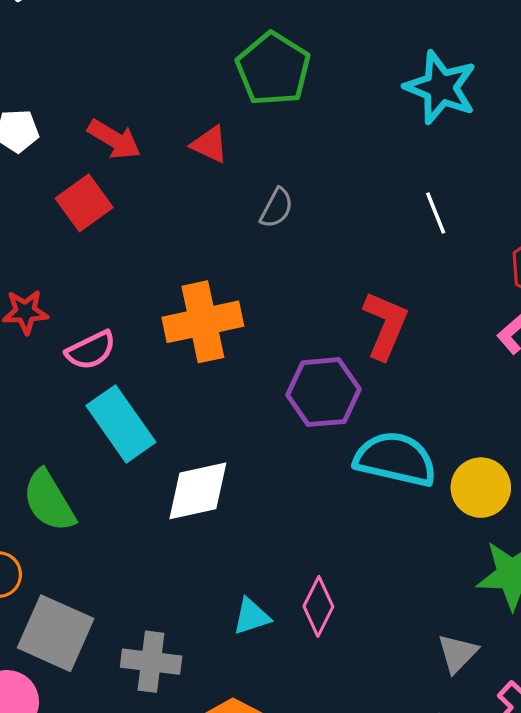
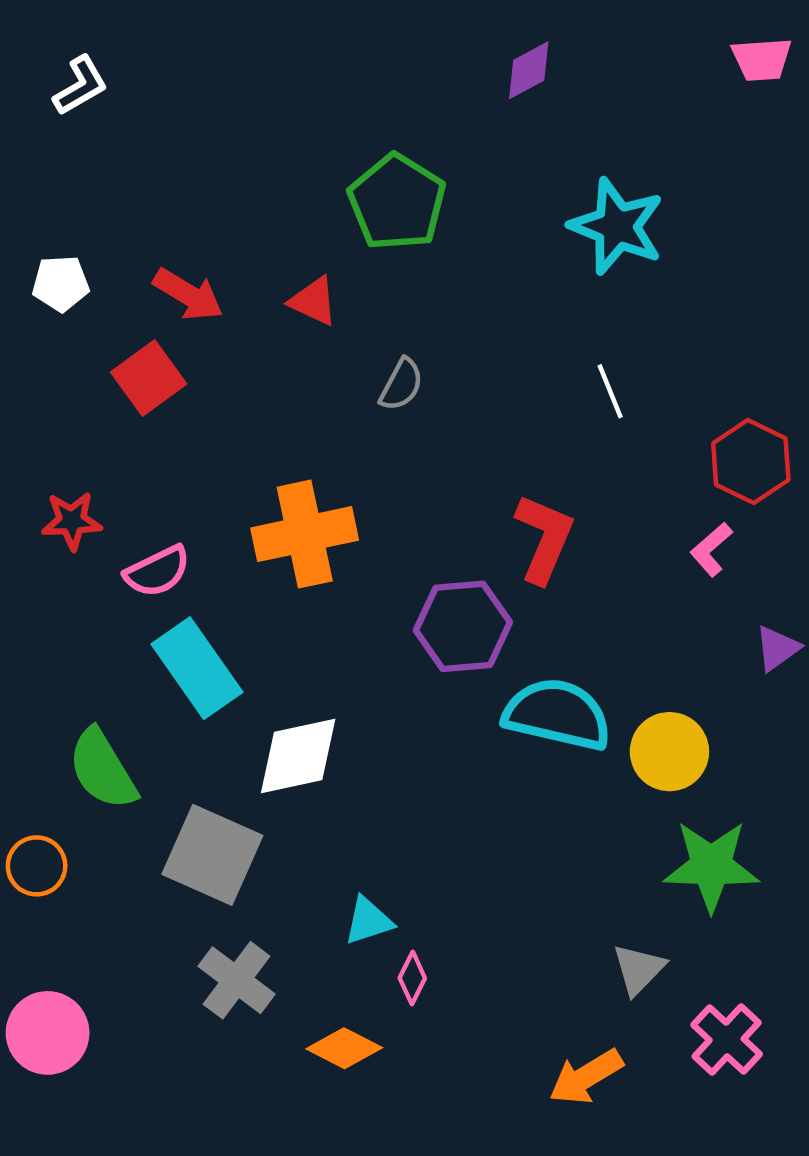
pink diamond: (318, 606) -> (412, 978), moved, size x0.7
gray square: (56, 633) -> (212, 855), moved
gray cross: (151, 662) -> (237, 980), turned 30

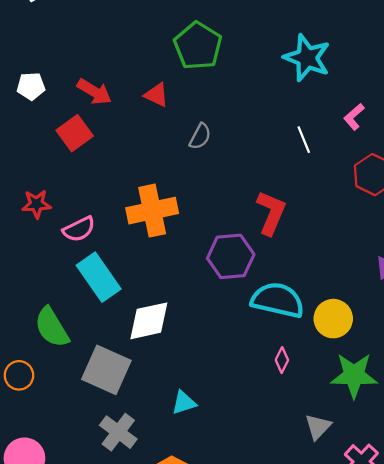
pink L-shape: (711, 549) -> (354, 117), moved
pink diamond: (412, 978) -> (282, 360), moved

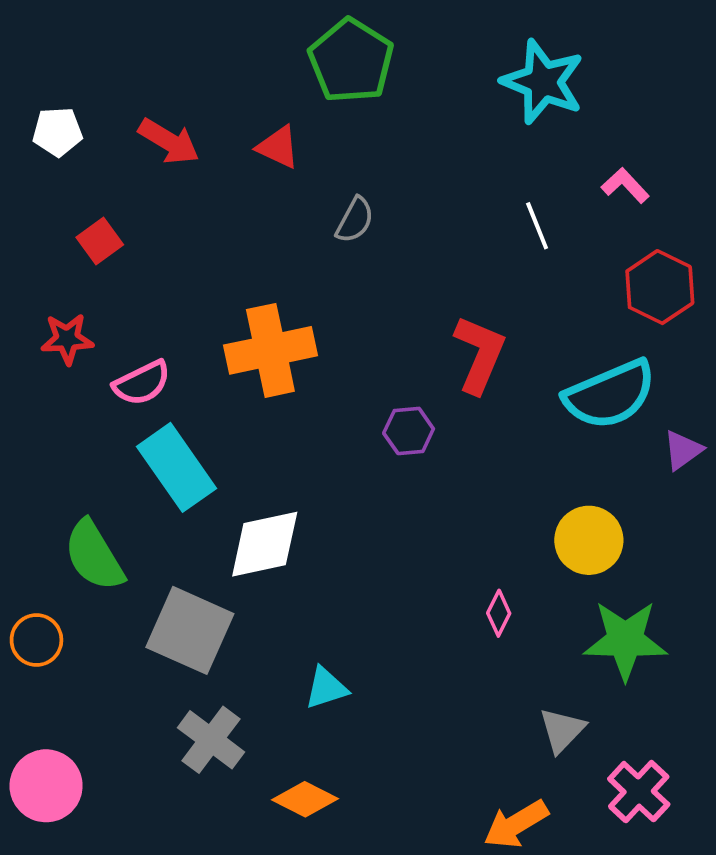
pink L-shape: (354, 117) -> (625, 185), turned 88
red square: (75, 133) -> (100, 241), moved, size x0.7
purple hexagon: (231, 256) -> (409, 431), size x0.6
cyan semicircle: (278, 300) -> (610, 395), moved, turned 144

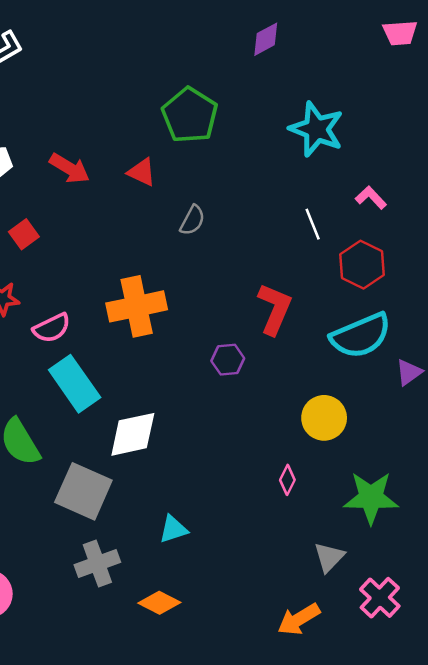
red hexagon: (660, 287) -> (362, 265), moved
yellow circle: (589, 540) -> (324, 418), moved
gray cross: (211, 740) -> (97, 564), turned 33

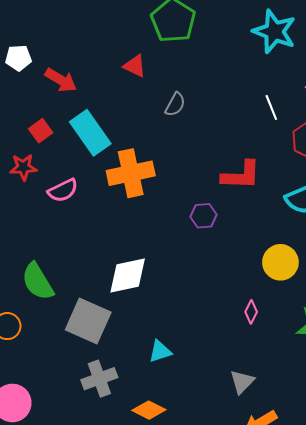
red arrow: (70, 168) -> (61, 80), moved
red square: (24, 234) -> (41, 131), moved
red L-shape: (275, 309) -> (241, 175), turned 69
cyan rectangle: (75, 384) -> (90, 133), moved
gray triangle: (329, 557) -> (242, 382), moved

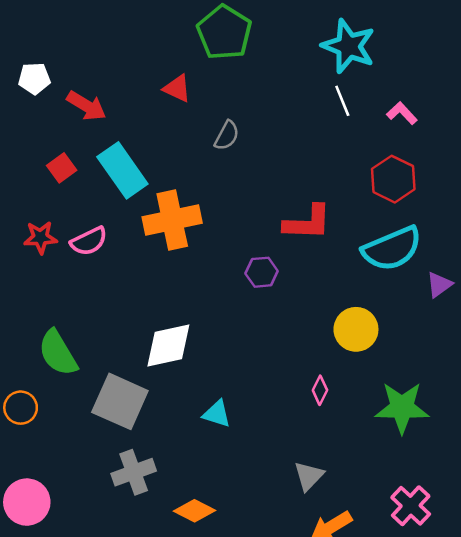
white line: (271, 107) -> (342, 101), moved
red star: (23, 167) -> (40, 237), moved
cyan triangle: (160, 351) -> (217, 414), moved, turned 35

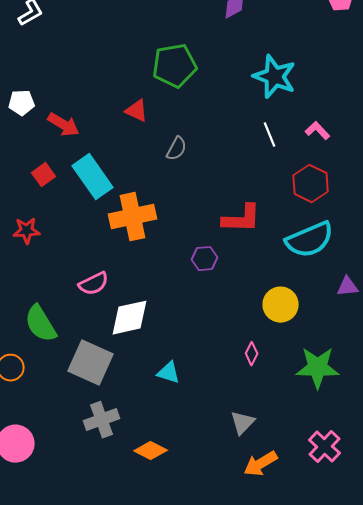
green pentagon: (224, 32) -> (175, 66), turned 30
white line: (342, 101) -> (270, 135), moved
pink semicircle: (89, 241) -> (94, 284), moved
purple triangle: (439, 285) -> (348, 287), moved, turned 30

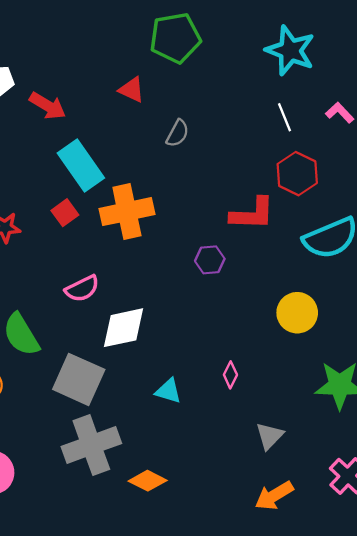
red square: (44, 175) -> (65, 213), moved
red hexagon: (311, 184) -> (297, 174), moved
pink diamond: (252, 354) -> (230, 375), moved
gray cross: (102, 420) -> (91, 445), size x1.4
gray triangle: (243, 423) -> (270, 436), moved

